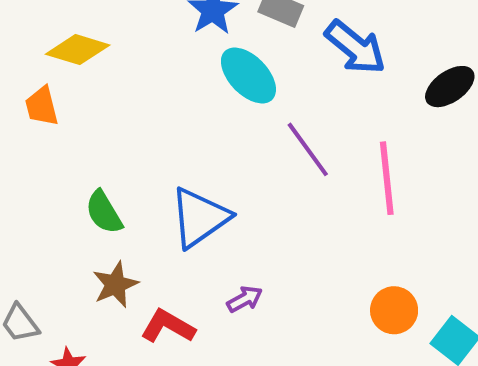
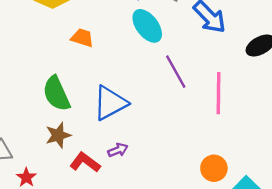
orange trapezoid: (42, 106) -> (82, 38), moved, turned 115
green semicircle: (104, 212) -> (56, 94), size x1.4
purple arrow: (245, 299) -> (118, 150), moved

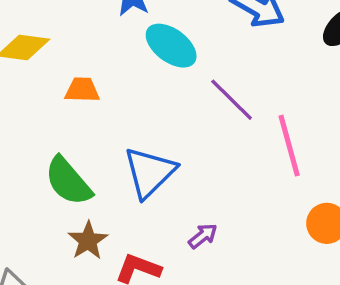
pink line: (219, 93) -> (289, 146), moved
purple arrow: (118, 150) -> (203, 236), moved

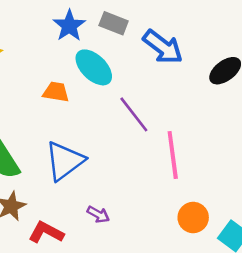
orange trapezoid: (82, 90) -> (56, 92), moved
purple arrow: (203, 236) -> (98, 214), turned 60

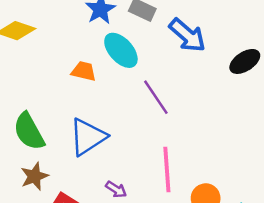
pink line: (173, 155) -> (167, 170), moved

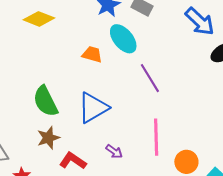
blue arrow: (187, 35) -> (200, 21), moved

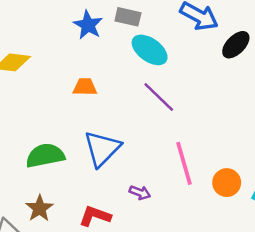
cyan ellipse: (123, 39) -> (150, 50), moved
green semicircle: (45, 101) -> (45, 156), turned 120
brown star: (48, 138) -> (40, 208), moved

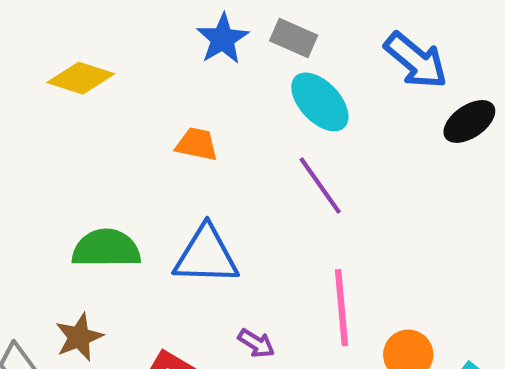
blue triangle: (102, 149) -> (206, 255), turned 36

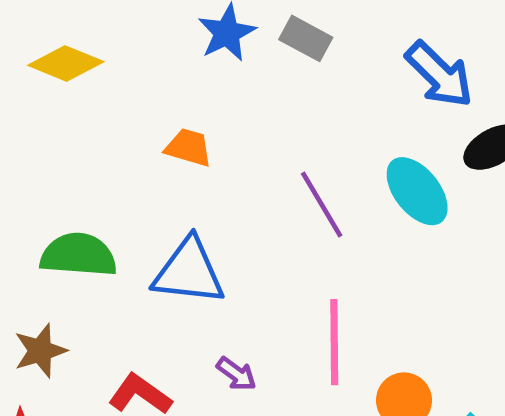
cyan ellipse: (320, 102) -> (417, 191), moved

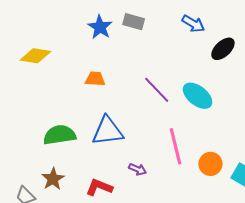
blue arrow: (439, 75) -> (193, 24), size x0.7
cyan ellipse: (417, 191) -> (198, 96), moved

